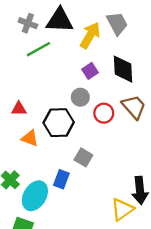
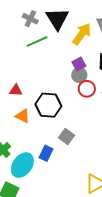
black triangle: (60, 20) -> (57, 19), turned 50
gray circle: (80, 97) -> (79, 75), moved
red circle: (104, 113) -> (87, 89), moved

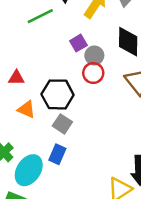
purple square: (79, 64) -> (78, 43), moved
red circle: (87, 89) -> (93, 73), moved
gray square: (66, 137) -> (62, 124), moved

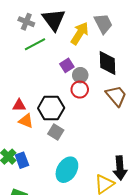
red triangle: (16, 78) -> (19, 105), moved
blue rectangle: (57, 154) -> (22, 160), moved, turned -42
cyan ellipse: (29, 170) -> (67, 170), moved

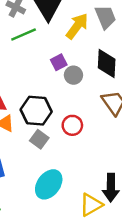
red circle: (80, 90) -> (72, 125), moved

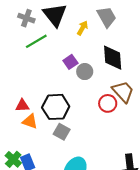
yellow arrow: (77, 26) -> (82, 28), size x0.6
red circle: (72, 125) -> (108, 103), moved

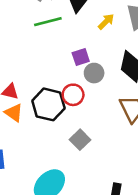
red circle: (108, 103) -> (73, 95), moved
gray square: (62, 132) -> (80, 140), moved

